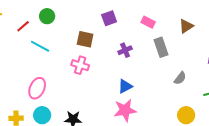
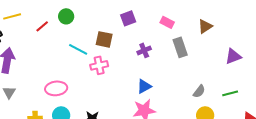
cyan line: (40, 46) -> (78, 49), moved
pink cross: (80, 65) -> (99, 65), turned -30
gray semicircle: (180, 78) -> (199, 91), moved
pink ellipse: (37, 88) -> (56, 88), turned 60

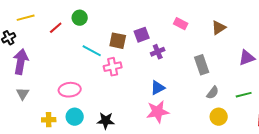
purple square: (128, 18) -> (142, 35), moved
gray rectangle: (180, 47) -> (202, 65), moved

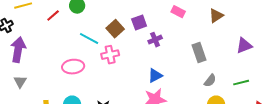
brown square: (118, 41) -> (115, 29), turned 36
pink ellipse: (70, 90) -> (73, 67), moved

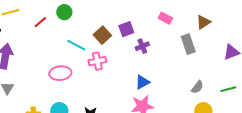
gray rectangle: (199, 53) -> (188, 44), moved

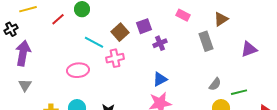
green line: (228, 89) -> (239, 92), moved

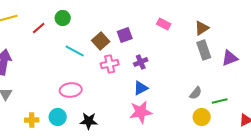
gray rectangle: (206, 41) -> (204, 50), moved
purple cross: (160, 43) -> (141, 62), moved
pink cross: (115, 58) -> (110, 64), moved
pink ellipse: (78, 70) -> (71, 90), moved

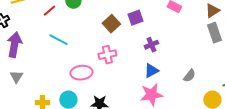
cyan line: (75, 51) -> (58, 40), moved
pink cross: (110, 64) -> (107, 55), moved
gray semicircle: (196, 93) -> (189, 76), moved

